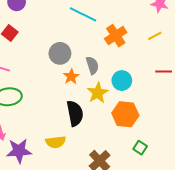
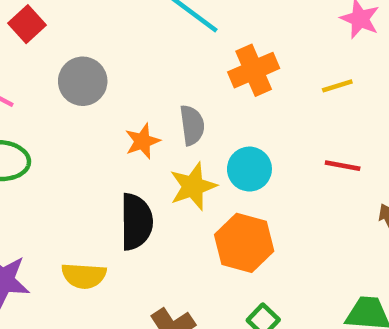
gray circle: (60, 53) -> (83, 81), moved

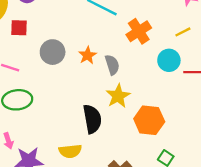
red square: (27, 24) -> (19, 28), turned -36
orange star: (142, 141) -> (87, 55), moved
cyan circle: (249, 169) -> (169, 60), moved

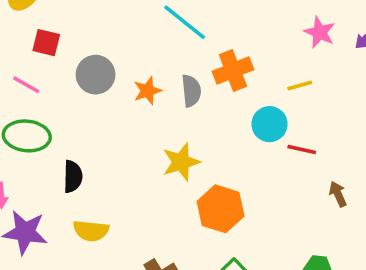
red square: (19, 28) -> (46, 43), moved
gray semicircle: (112, 65) -> (191, 91), moved
black semicircle: (92, 119) -> (73, 177), moved, size x0.7

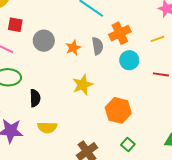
cyan circle: (270, 124) -> (129, 60), moved
yellow star: (181, 162) -> (83, 85), moved

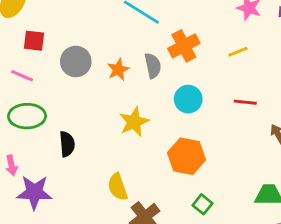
cyan circle: (129, 60) -> (188, 99), moved
yellow semicircle: (47, 127) -> (118, 187), moved, turned 72

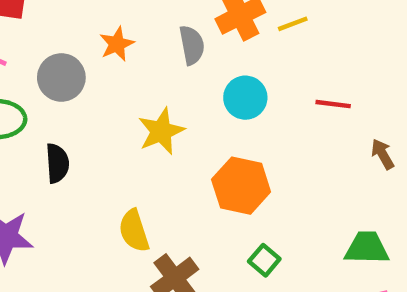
yellow line: (238, 52) -> (293, 24), moved
gray circle: (76, 62) -> (61, 77), moved
orange star: (118, 70) -> (117, 44), moved

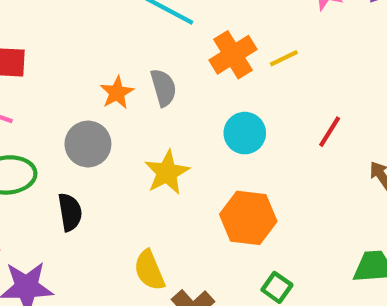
gray semicircle: (192, 45) -> (163, 88), moved
gray circle: (61, 77) -> (88, 144), moved
red line: (333, 104) -> (330, 132), turned -60

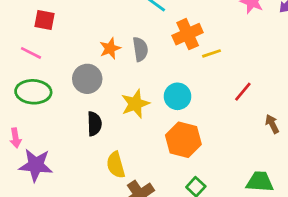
yellow line: (284, 58) -> (211, 53), moved
cyan circle: (245, 133) -> (178, 96), moved
black semicircle: (70, 212) -> (94, 124), moved

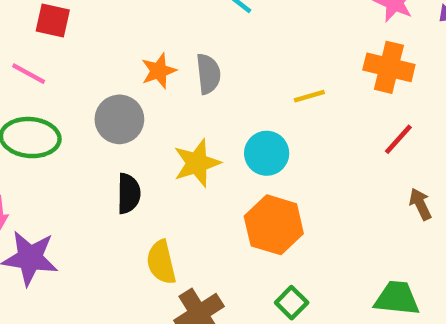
orange cross: (188, 34) -> (389, 67), moved, turned 36
yellow line: (211, 53) -> (309, 96), moved
red line: (243, 92) -> (398, 139), moved

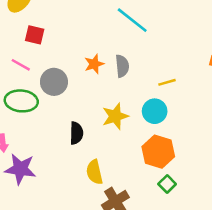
yellow line: (309, 96) -> (167, 82), moved
gray circle: (119, 119) -> (54, 82), moved
green square: (292, 303) -> (167, 184), moved

